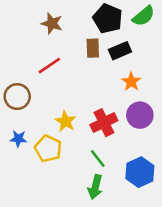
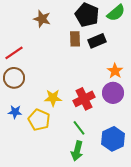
red line: (49, 66) -> (14, 53), moved
orange star: (131, 82) -> (115, 71), moved
yellow star: (66, 121) -> (53, 98), turned -30

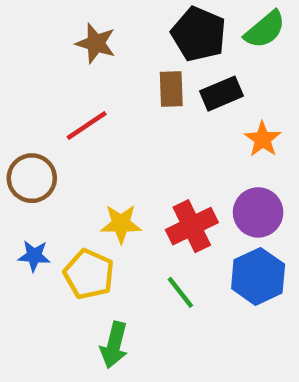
red line: (14, 53) -> (87, 126), moved
orange star: (115, 71) -> (263, 139), moved
blue hexagon: (113, 139) -> (258, 276), moved
green arrow: (77, 151) -> (114, 345), moved

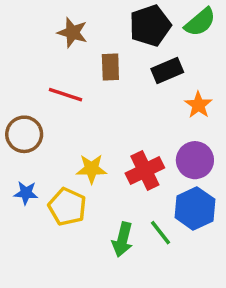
black pentagon: (199, 34) -> (150, 26), turned 30
brown rectangle: (171, 89) -> (110, 67), moved
red line: (87, 126) -> (66, 95), turned 52
green line: (180, 292) -> (160, 233), moved
green arrow: (114, 345) -> (122, 240), moved

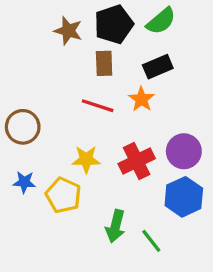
green semicircle: (200, 22) -> (161, 21), moved
black pentagon: (150, 26) -> (114, 24), moved
red line: (66, 95) -> (98, 106), moved
orange star: (198, 105) -> (141, 99), moved
green line: (160, 233) -> (151, 241), moved

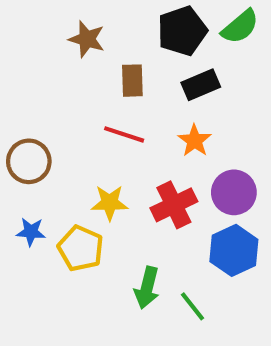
green semicircle: (161, 21) -> (240, 27), moved
black pentagon: (114, 24) -> (182, 31), moved
orange star: (141, 99) -> (195, 141), moved

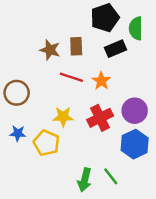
green semicircle: (240, 27) -> (136, 28), moved, turned 130
brown star: (87, 39) -> (50, 50), moved
orange star: (195, 141) -> (101, 81), moved
green arrow: (147, 288) -> (85, 180), moved

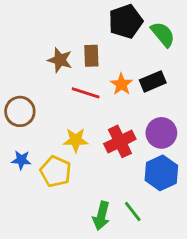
green semicircle: (136, 28) -> (163, 34), turned 140
black rectangle: (116, 49) -> (153, 81), moved
orange star: (101, 81) -> (121, 84), moved

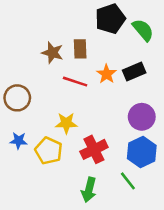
red cross: (120, 141) -> (94, 149), moved
green line: (133, 211) -> (128, 181), moved

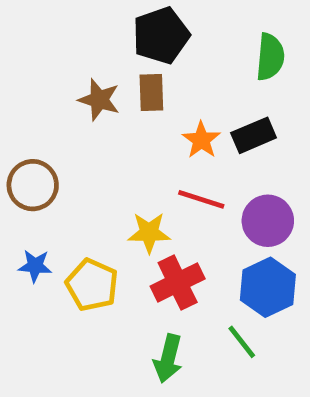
black pentagon: (110, 19) -> (161, 36), moved
green semicircle: (143, 30) -> (270, 57), turned 45
red line: (75, 82) -> (201, 199), moved
yellow star: (66, 123) -> (149, 233), moved

